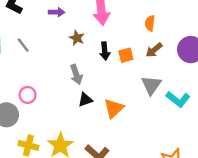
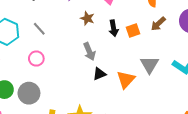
gray triangle: (151, 85) -> (149, 65), moved
pink circle: (28, 95) -> (36, 59), moved

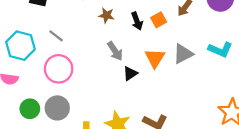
pink circle: (36, 59) -> (59, 69), size x1.6
gray triangle: (149, 65) -> (183, 54), turned 42
orange triangle: (126, 80) -> (155, 58), moved

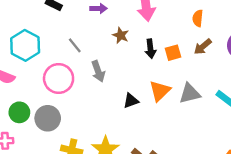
gray line: (56, 36) -> (75, 45), moved
gray arrow: (115, 51) -> (98, 71), moved

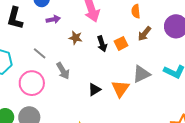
orange triangle: (160, 91) -> (120, 89), moved

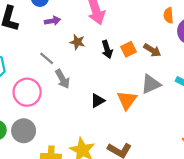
orange semicircle: (136, 11) -> (168, 15), moved
brown arrow: (144, 34) -> (152, 50), moved, turned -98
gray line: (40, 53) -> (47, 58), moved

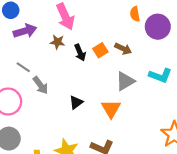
purple arrow: (52, 21) -> (25, 31), size x1.5
brown star: (77, 42) -> (57, 42), moved
orange triangle: (127, 100) -> (111, 109), moved

